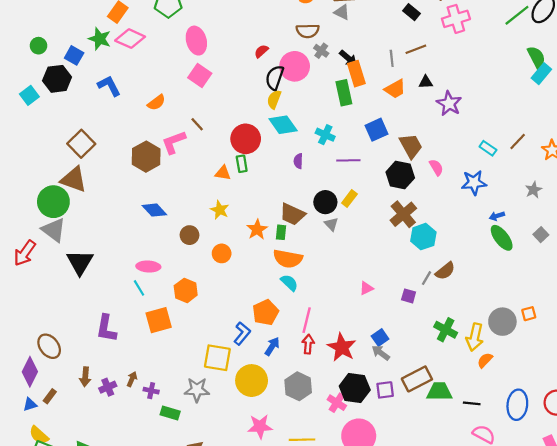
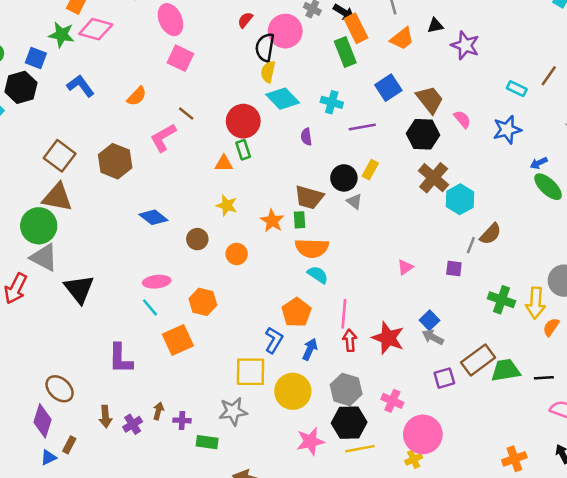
brown hexagon: (146, 157) -> (115, 161), moved
black hexagon: (355, 388) -> (349, 423), moved

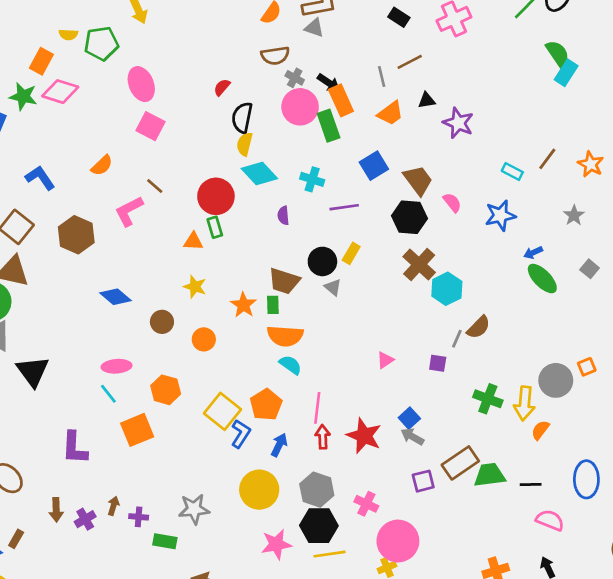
pink circle: (285, 31) -> (300, 107), moved
blue L-shape: (81, 86) -> (40, 178), moved
yellow square: (250, 372) -> (223, 411), moved, turned 36

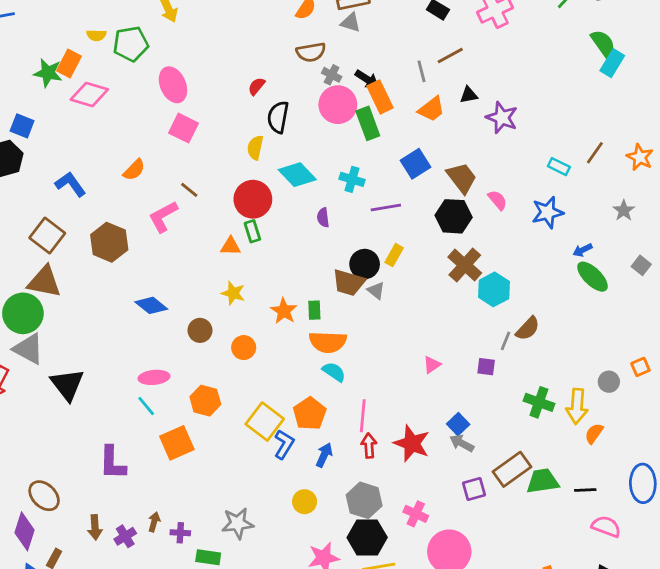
green star: (23, 96) -> (48, 73), moved
yellow semicircle: (245, 144) -> (255, 148), moved
brown trapezoid: (284, 281) -> (349, 283), moved
gray circle: (556, 380) -> (609, 382), size x0.6
yellow circle: (259, 490) -> (305, 502), size x0.6

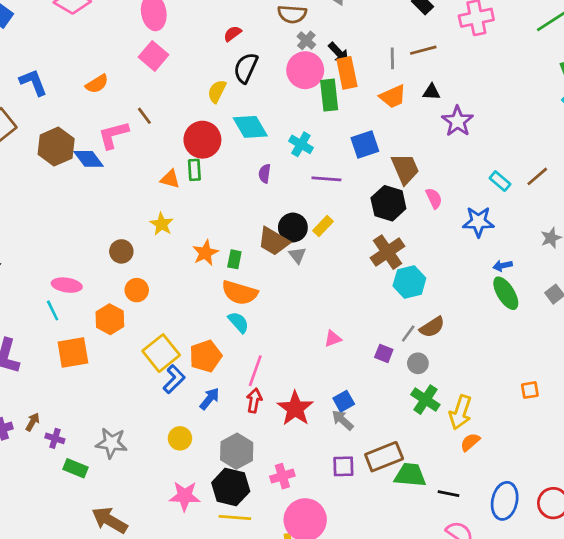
blue diamond: (151, 305) -> (89, 159), moved
orange circle: (244, 348) -> (137, 290), moved
gray circle: (609, 382) -> (418, 363), moved
pink cross: (416, 514) -> (282, 476), turned 35

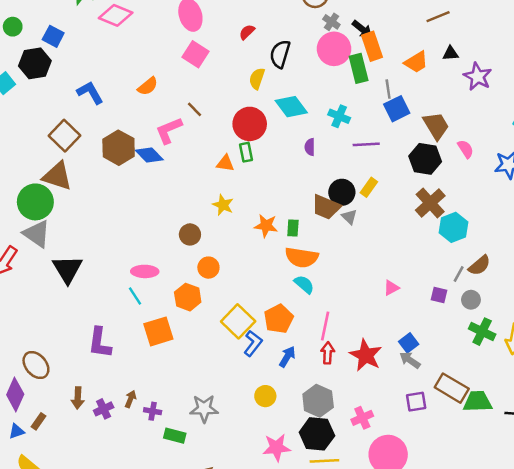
red semicircle: (233, 34) -> (247, 32), moved
gray line: (392, 58) -> (388, 89), moved
orange star: (205, 253) -> (266, 226), turned -30
brown rectangle: (384, 457) -> (452, 388), turned 60

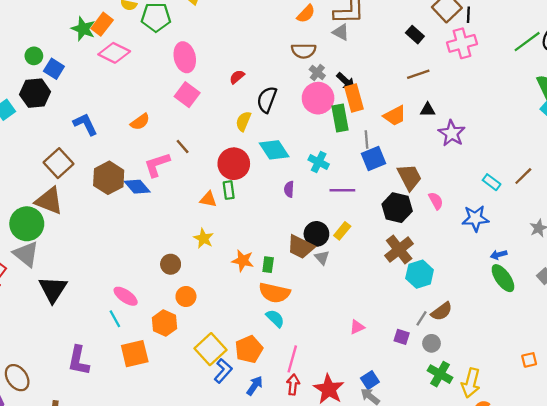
green circle: (13, 27) -> (34, 56), moved
pink ellipse: (145, 271) -> (126, 296), turned 30

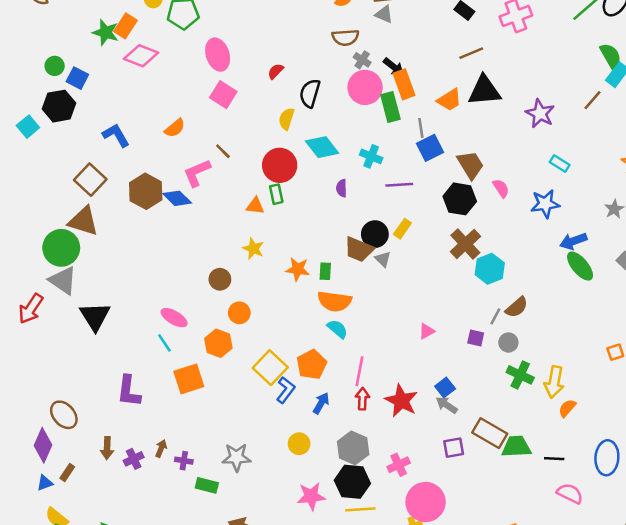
black triangle: (428, 110) -> (484, 91), size x2.0
purple star: (452, 133) -> (540, 114), moved
brown line: (523, 176) -> (592, 100), moved
blue arrow: (499, 255) -> (573, 241), size x1.5

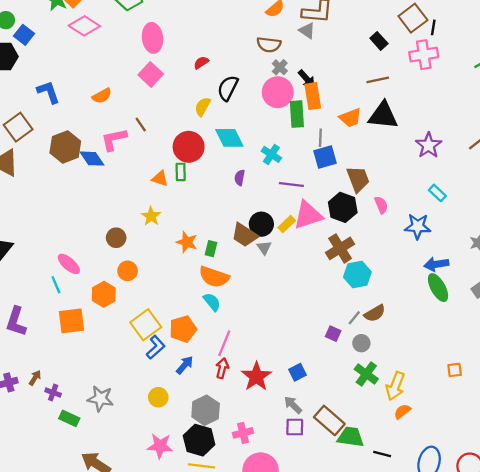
pink triangle: (427, 331) -> (308, 215), moved, size x2.0
gray arrow: (447, 405) -> (293, 405), moved

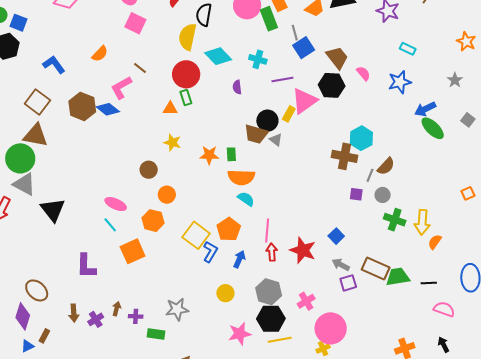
yellow semicircle: (203, 107) -> (187, 37), size x1.5
brown cross: (340, 248) -> (344, 156), moved, turned -30

